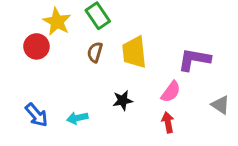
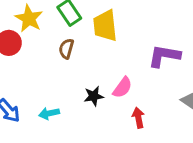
yellow trapezoid: (134, 52) -> (105, 26), moved
pink semicircle: (171, 92) -> (122, 88), moved

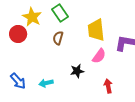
yellow trapezoid: (105, 26) -> (96, 30), moved
pink semicircle: (122, 88) -> (99, 56), moved

